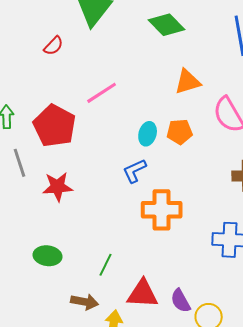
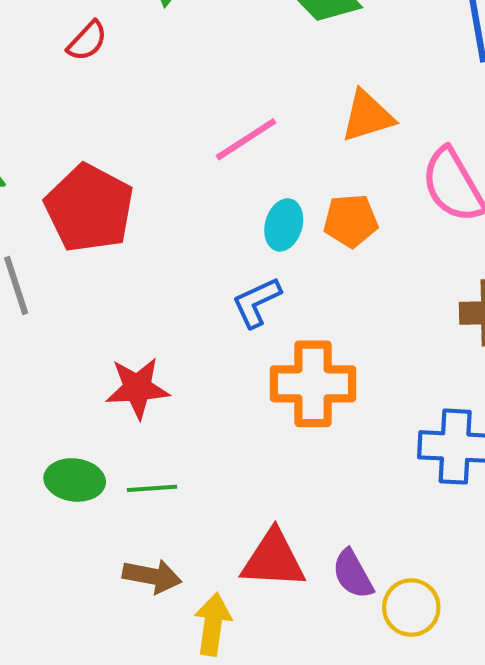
pink line: (102, 93) -> (246, 139), moved
red star: (58, 187) -> (137, 388), moved
green line: (106, 265) -> (152, 488), moved, turned 60

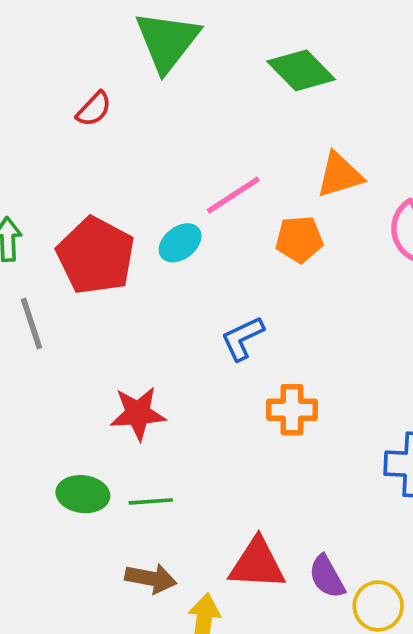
orange pentagon: (351, 221) -> (299, 239), moved
cyan ellipse: (284, 225) -> (180, 243), moved, turned 36
orange cross: (313, 384) -> (292, 410), size x0.7

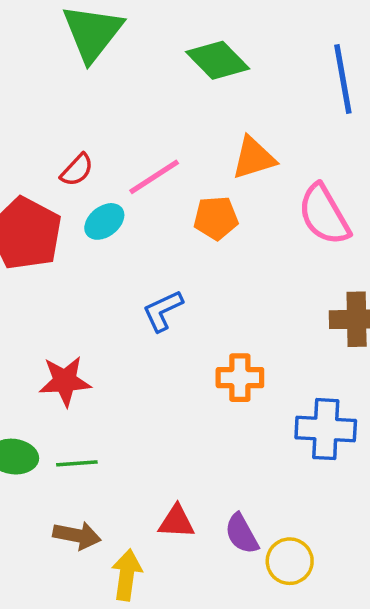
red semicircle: (94, 109) -> (77, 170), moved
orange cross: (292, 410) -> (240, 378), moved
red triangle: (257, 564) -> (176, 522), size x0.7

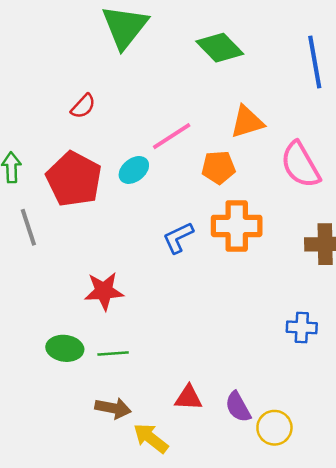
red semicircle: (77, 170) -> (83, 106), moved
orange cross: (240, 378) -> (237, 226), moved, size x1.4
blue cross: (326, 429) -> (302, 327), size x0.7
yellow arrow: (127, 575) -> (151, 438), turned -60

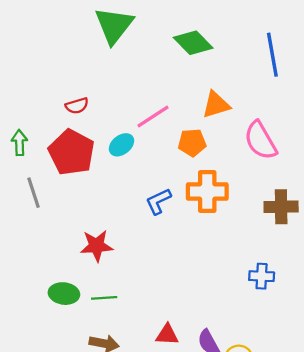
red semicircle: (83, 106) -> (77, 106), moved, turned 30

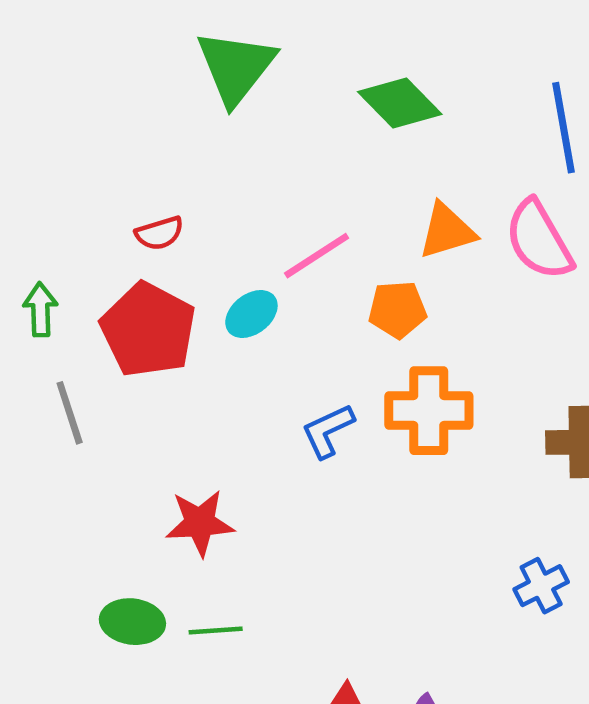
pink semicircle: (260, 140) -> (539, 240), moved
blue cross: (262, 276) -> (541, 586), turned -30

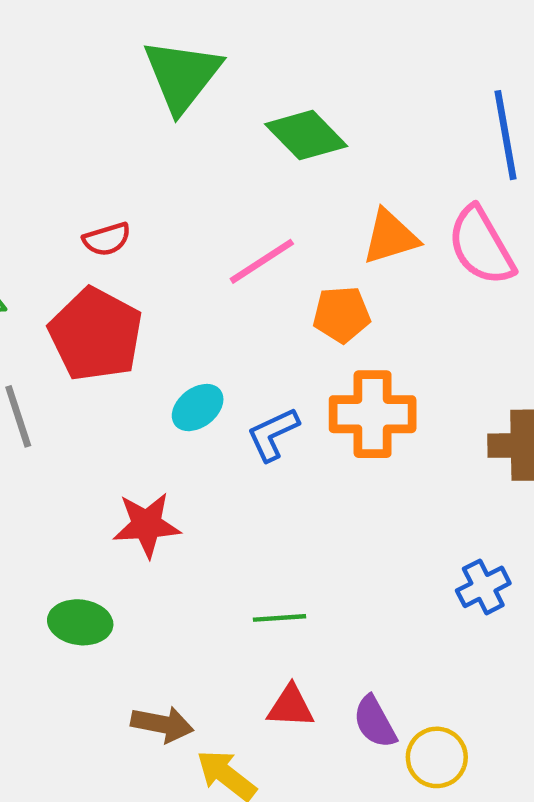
green diamond: (400, 103) -> (306, 135), moved
cyan ellipse: (251, 314) -> (198, 408), moved
green line: (216, 631) -> (280, 618), moved

